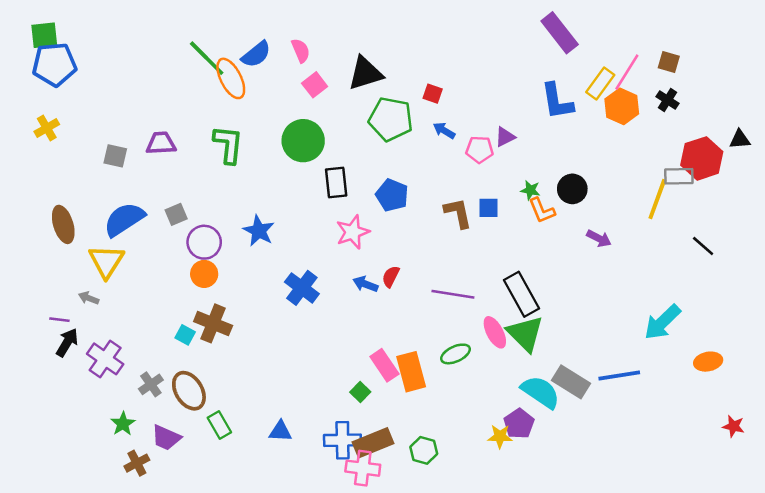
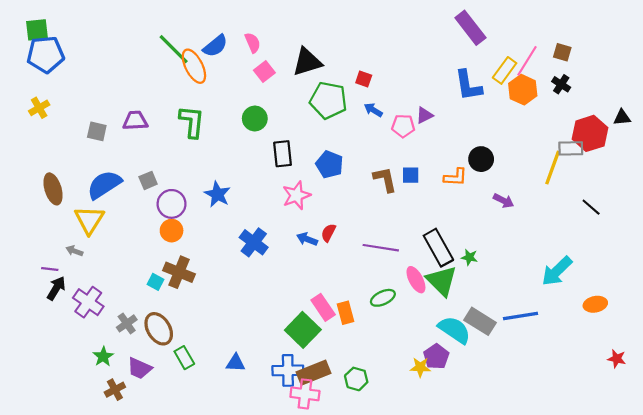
green circle: (303, 141) -> (255, 118), size x0.7
green star: (530, 190) -> (469, 257), moved
orange L-shape: (542, 210) -> (455, 177), turned -65
orange rectangle: (411, 372) -> (346, 313), size x0.7
green square: (360, 392) -> (303, 330), size x2.0

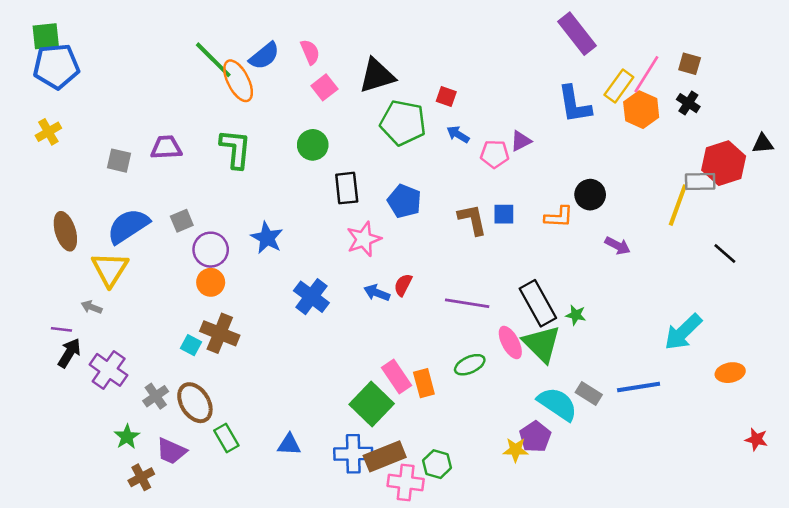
gray rectangle: (480, 321) -> (589, 394), size x0.7
pink cross: (305, 394) -> (406, 483), moved

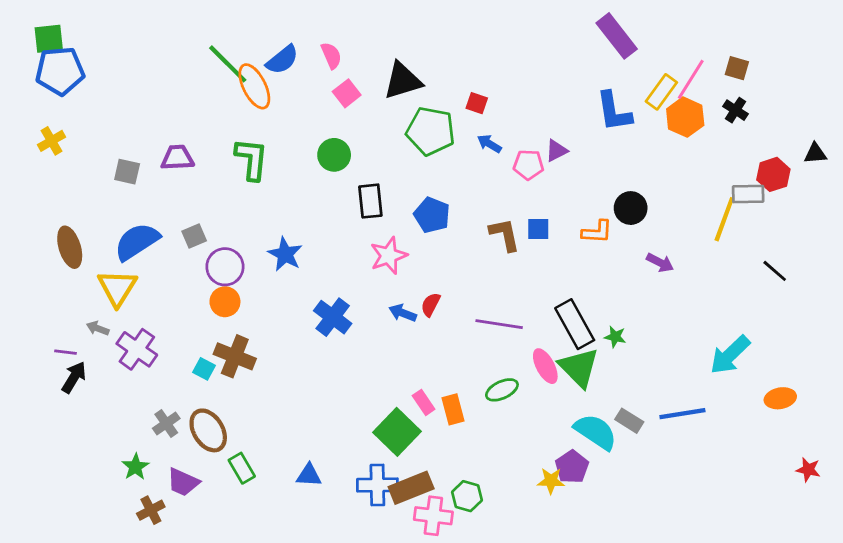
red hexagon: (724, 163) -> (773, 174), size x0.7
purple cross: (109, 370) -> (137, 349), moved
pink rectangle: (396, 377) -> (424, 402), size x0.7

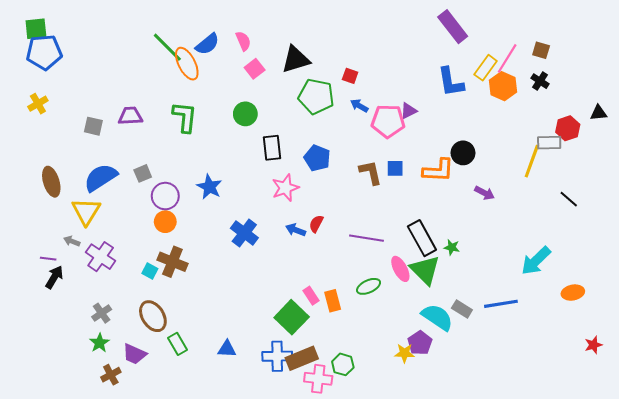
pink pentagon: (529, 165) -> (388, 121), size x1.5
orange L-shape: (597, 232) -> (438, 170), size x1.4
gray cross: (166, 423) -> (102, 313), moved
red star: (808, 470) -> (593, 345), turned -30

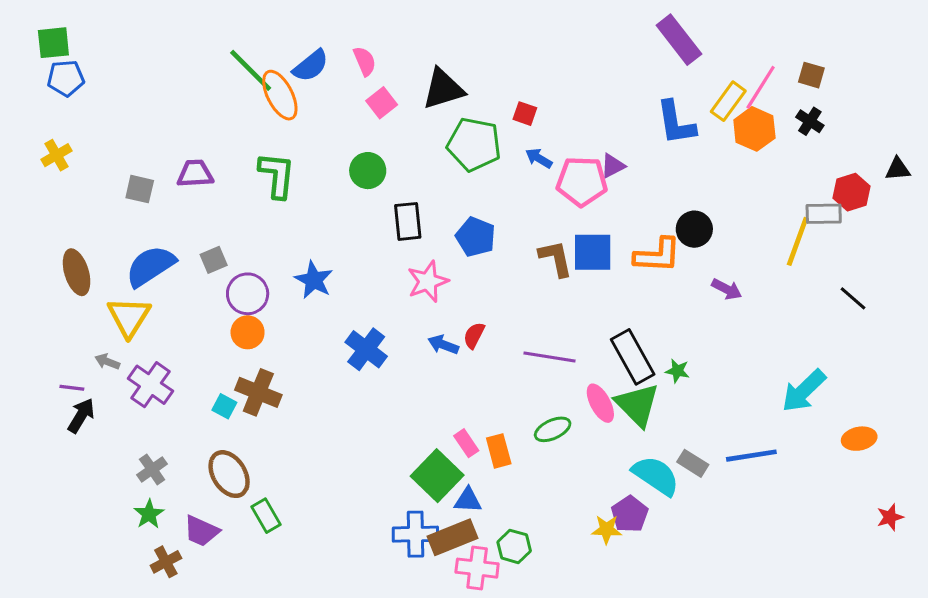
blue pentagon: (44, 52) -> (66, 78), size x0.7
blue square: (395, 168) -> (593, 252), size x1.6
blue triangle: (227, 349) -> (468, 500), moved

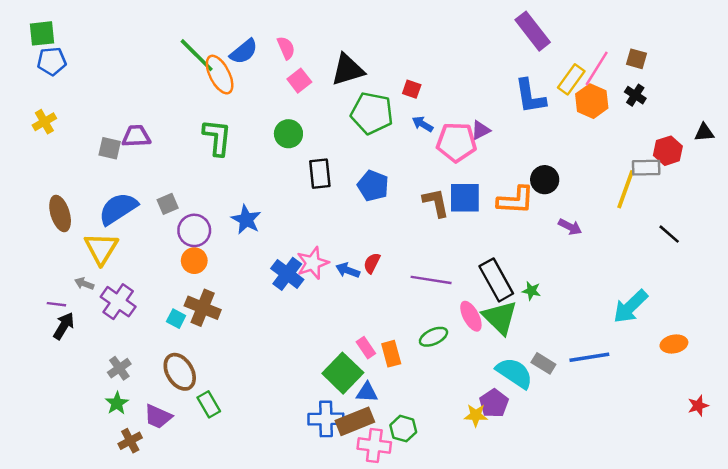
purple trapezoid: (195, 174) -> (136, 136), moved
pink star: (428, 281) -> (313, 263), moved

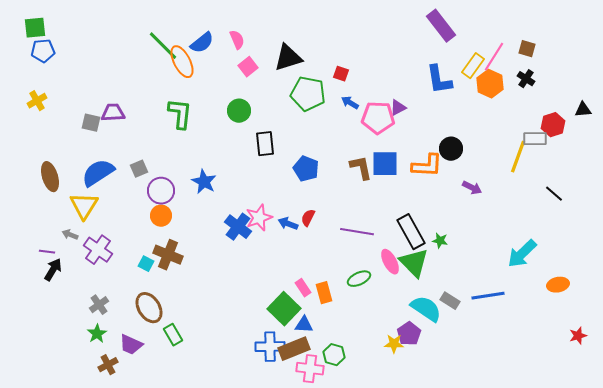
blue pentagon: (373, 186) -> (306, 169), moved

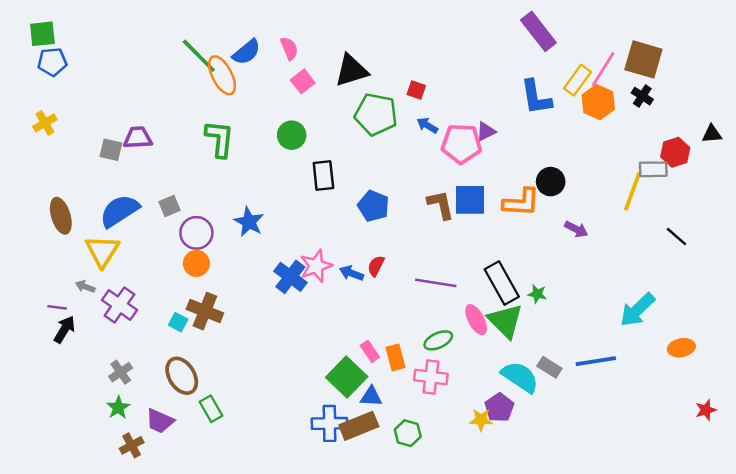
brown square: (527, 49) -> (643, 59), size x1.8
pink cross: (310, 369) -> (431, 377), moved

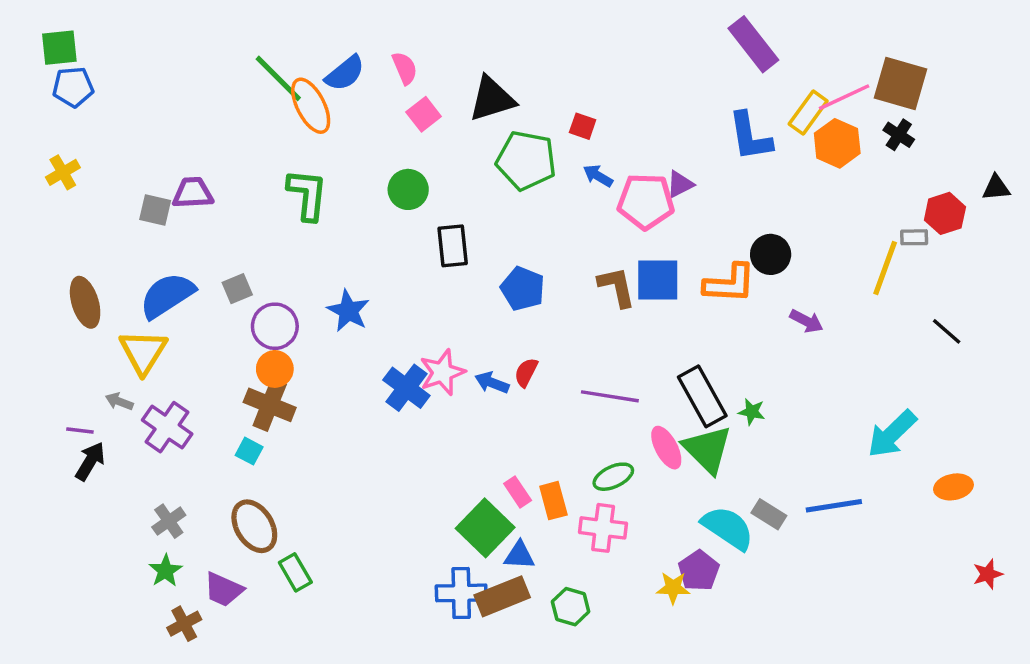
pink line: (603, 69) -> (844, 97), turned 33
gray rectangle: (653, 169) -> (914, 237), size x0.7
brown cross: (205, 311) -> (270, 405), moved

